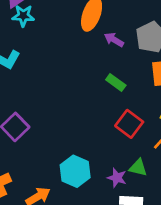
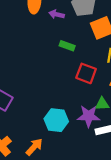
purple star: (117, 178) -> (89, 116), size x1.5

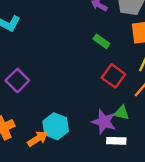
cyan hexagon: (56, 120) -> (56, 126), moved

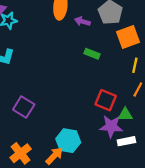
red square: (113, 76) -> (106, 100), moved

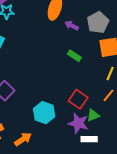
green triangle: (125, 114) -> (93, 115), turned -32
cyan hexagon: (68, 141) -> (44, 113), moved

